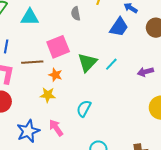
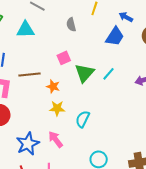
pink square: (58, 47) -> (64, 58), moved, size x0.6
yellow star: (48, 95) -> (57, 108), moved

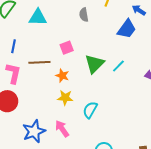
pink square: (64, 58) -> (67, 48), moved

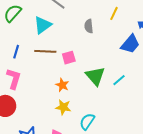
cyan triangle: (38, 17) -> (43, 25), turned -42
brown line: (39, 62) -> (45, 51), moved
green triangle: (94, 64) -> (95, 76), turned -30

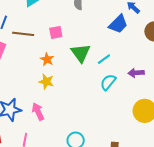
brown line: (45, 51) -> (23, 34), moved
cyan semicircle: (87, 121) -> (108, 82), moved

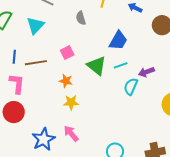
blue trapezoid: (118, 24) -> (118, 41), moved
cyan line: (104, 59) -> (121, 65), turned 32
purple arrow: (136, 73) -> (146, 72), moved

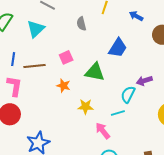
cyan line: (121, 65) -> (118, 113), moved
green triangle: (97, 66) -> (95, 72), turned -30
yellow star: (71, 102) -> (86, 107), moved
pink arrow: (71, 134) -> (103, 131), moved

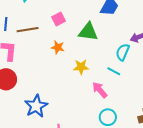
cyan line: (118, 113) -> (114, 71), turned 48

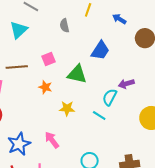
pink arrow: (100, 90) -> (52, 140), moved

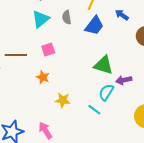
cyan triangle: (19, 30) -> (41, 19), moved
blue trapezoid: (100, 50) -> (94, 26), moved
green triangle: (77, 74) -> (103, 65), moved

